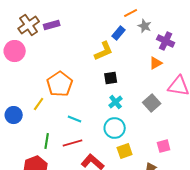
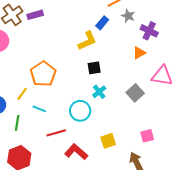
cyan line: (75, 119) -> (39, 109), moved
cyan circle: (115, 128) -> (80, 111), moved
green line: (47, 141) -> (17, 123), moved

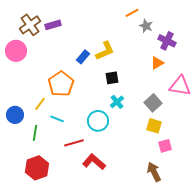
blue rectangle: (102, 23) -> (83, 57), moved
yellow square: (108, 141) -> (154, 126), moved, turned 35

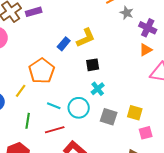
orange triangle: (157, 63) -> (146, 50), moved
gray square: (153, 103) -> (109, 117), moved, turned -30
cyan line: (57, 119) -> (54, 106), moved
green line: (35, 133) -> (28, 121), moved

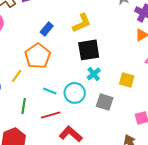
blue rectangle: (64, 44) -> (47, 29), moved
black square: (93, 65) -> (89, 50), size x1.6
yellow square: (135, 113) -> (127, 80), moved

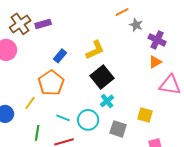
black square: (89, 50) -> (102, 77), turned -30
yellow square: (127, 80) -> (145, 115), moved

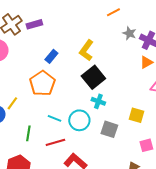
gray star: (136, 25) -> (129, 33), moved
yellow L-shape: (95, 50) -> (86, 50), turned 150
cyan cross: (107, 101) -> (98, 101), turned -32
yellow line: (30, 103) -> (12, 103), moved

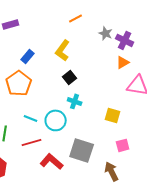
orange line: (113, 12) -> (76, 18), moved
black square: (93, 77) -> (70, 77), size x0.6
gray square: (109, 129) -> (82, 150), moved, size x1.4

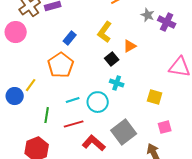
orange triangle: (123, 62) -> (130, 46), moved
cyan line: (31, 118) -> (73, 100), turned -40
gray square: (82, 150) -> (124, 132), turned 35

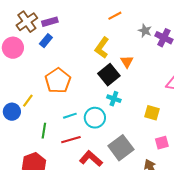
blue rectangle: (70, 38) -> (46, 41), moved
orange triangle: (130, 46) -> (127, 62), turned -32
black square: (112, 59) -> (109, 75), size x1.5

